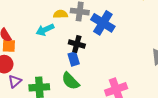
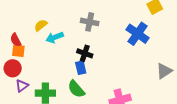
yellow semicircle: (60, 14) -> (41, 25), moved, turned -40
blue cross: (103, 23) -> (138, 34), moved

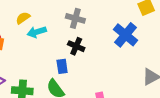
black cross: (85, 53) -> (76, 46), moved

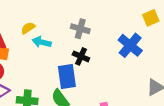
cyan arrow: (37, 32) -> (42, 42), turned 30
blue rectangle: (62, 66) -> (67, 77), size x1.6

